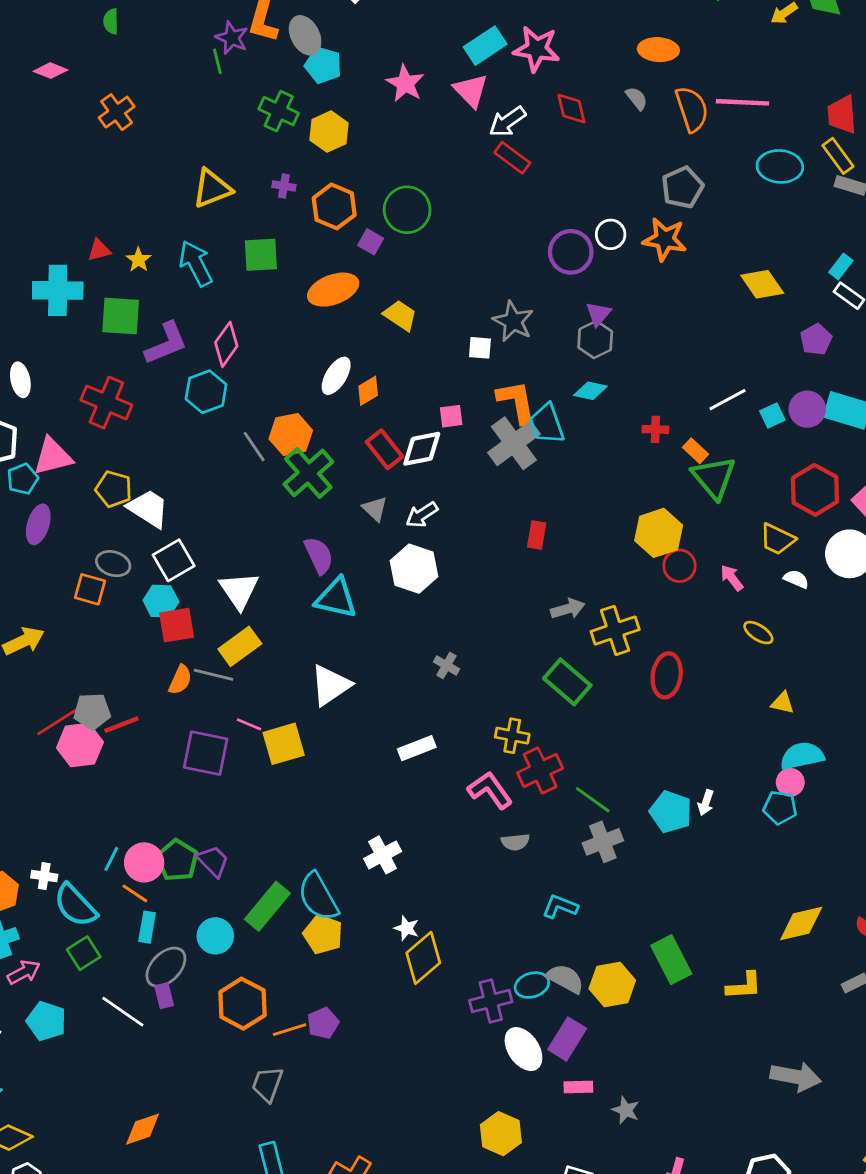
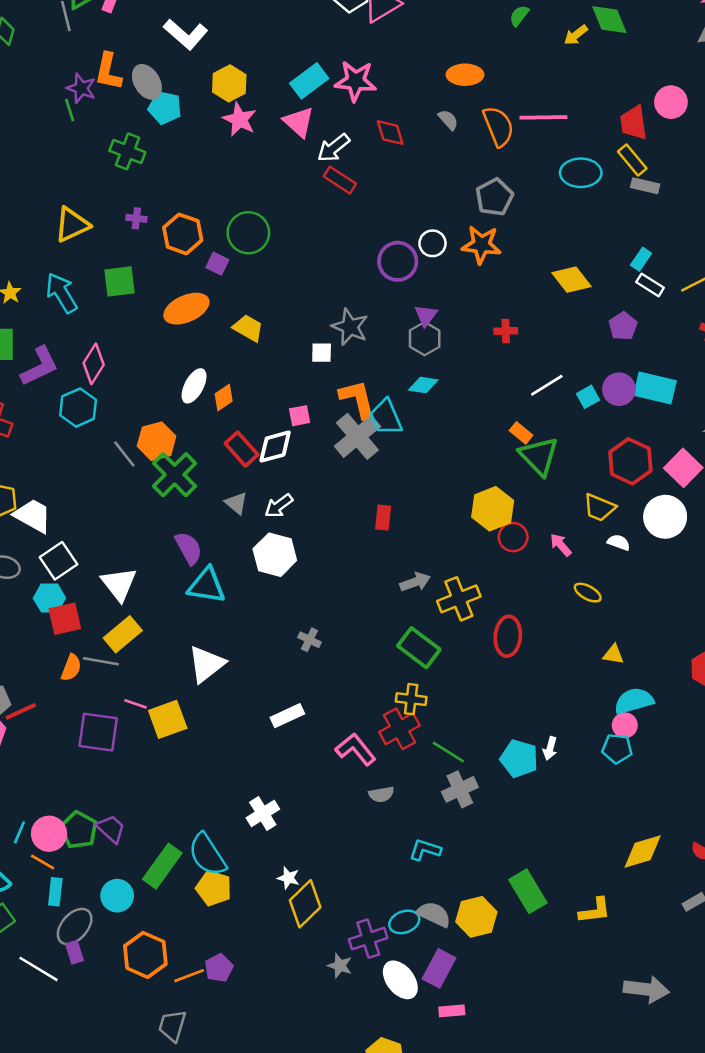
yellow hexagon: (329, 132) -> (229, 83), moved
red cross: (655, 429) -> (506, 331), moved
yellow cross: (512, 736) -> (411, 699), moved
gray star: (626, 1110) -> (340, 966), moved

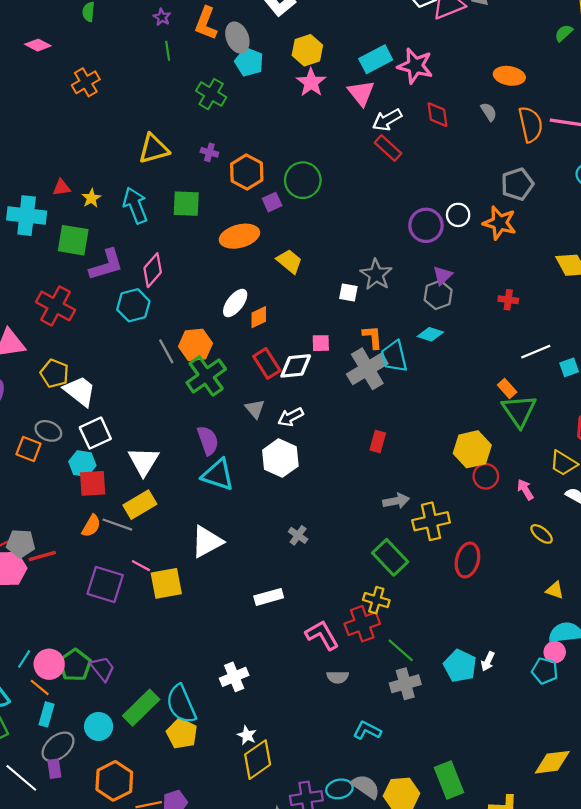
purple star: (81, 88) -> (162, 17), moved, size x0.7
purple square: (217, 264) -> (272, 202), turned 30
orange L-shape: (358, 399) -> (373, 337), size x0.7

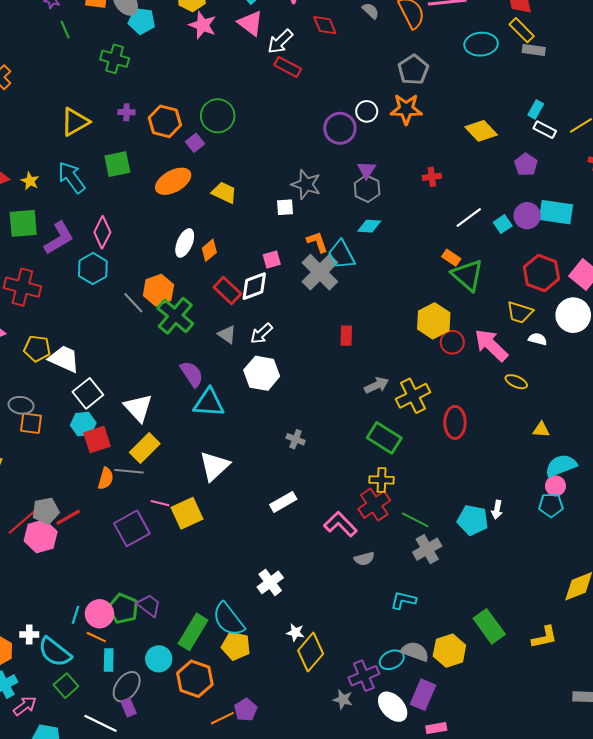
gray ellipse: (48, 431) -> (21, 405), moved
pink arrow: (525, 490) -> (491, 345), size x1.8
purple square: (105, 585) -> (132, 528), turned -32
orange hexagon: (114, 781) -> (195, 679), moved

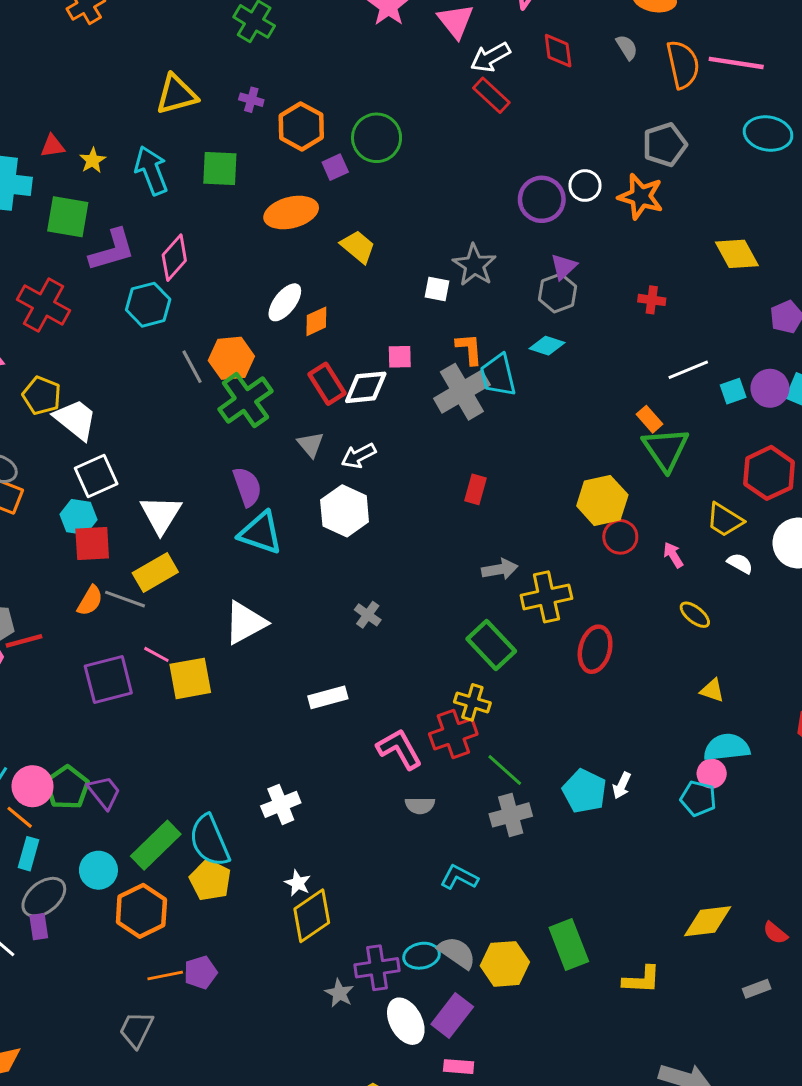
pink arrow: (491, 345) -> (673, 555), size x0.5

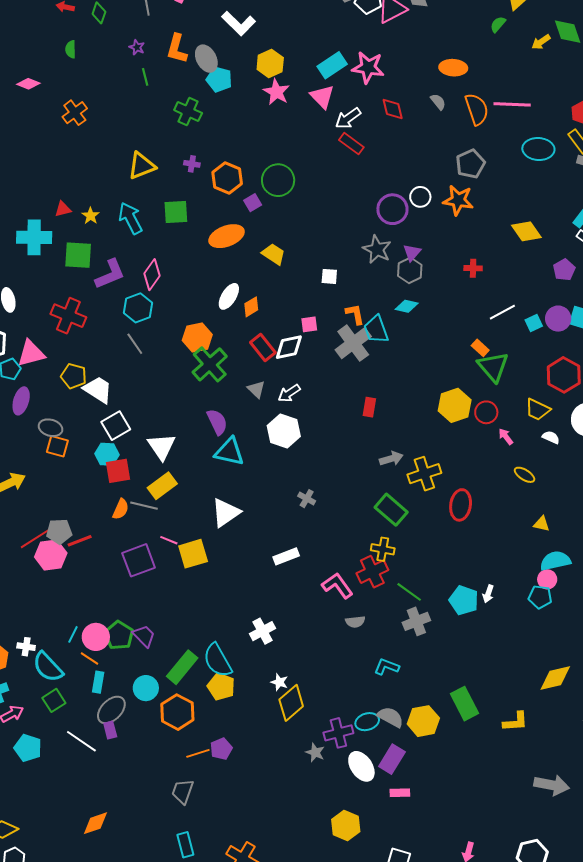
gray star: (474, 265) -> (377, 249), moved
gray line: (192, 367) -> (135, 344), moved
red circle: (620, 537) -> (486, 412), moved

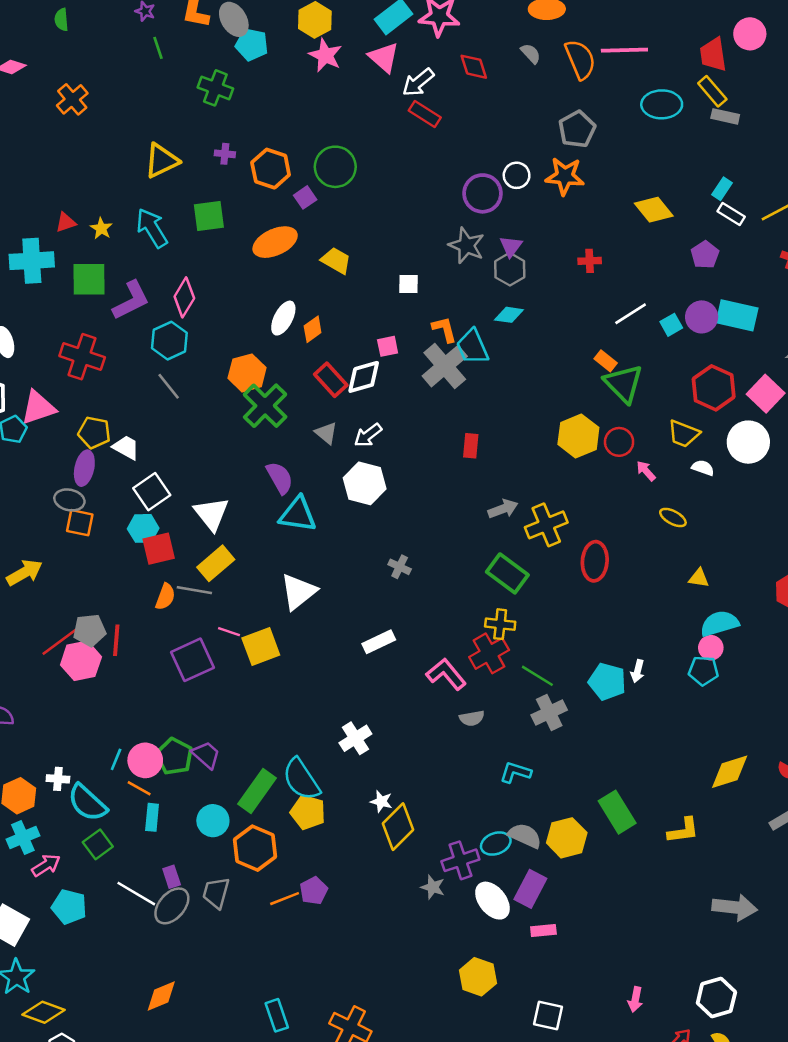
white trapezoid: (98, 390) -> (126, 447), size x0.7
purple ellipse: (21, 401) -> (84, 468), moved
red line: (80, 541) -> (116, 640), turned -60
gray ellipse: (111, 710) -> (172, 906), moved
gray trapezoid: (183, 791) -> (216, 893), moved

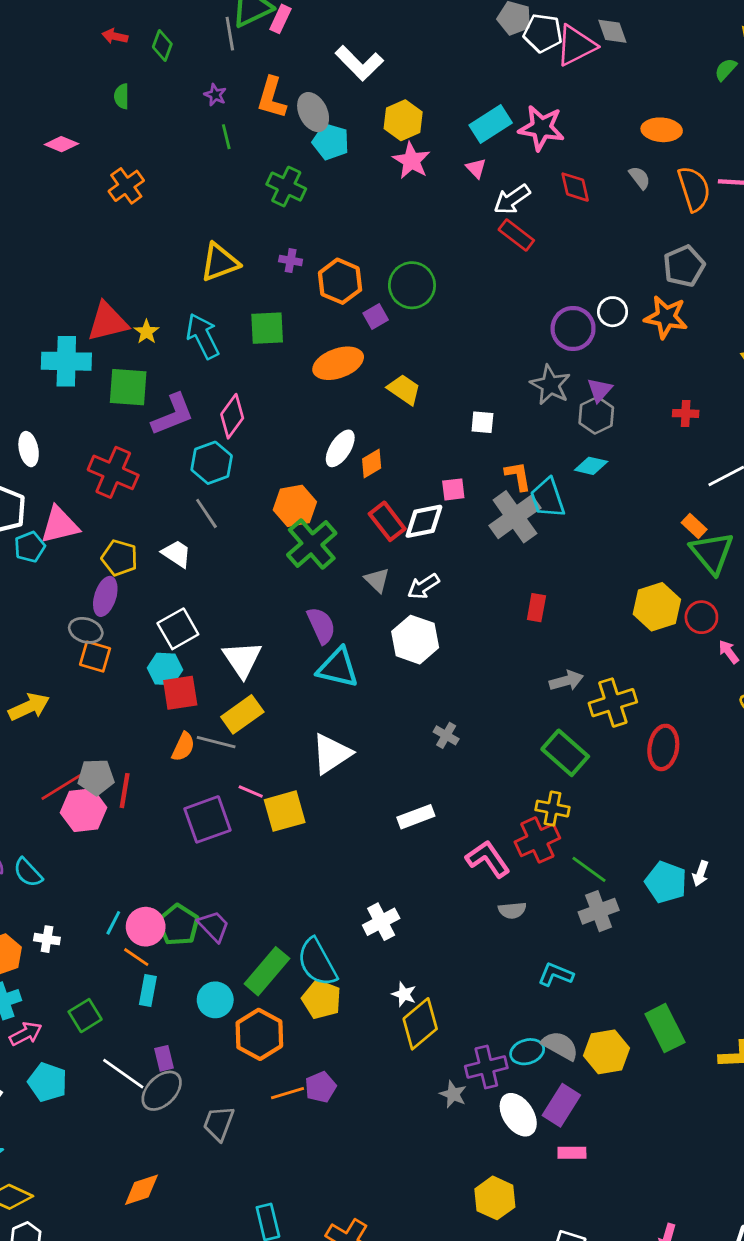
pink triangle: (384, 57) -> (476, 168), size x0.6
red triangle: (66, 222) -> (108, 322), size x1.8
white trapezoid: (126, 447) -> (176, 554), moved
cyan semicircle: (87, 803) -> (28, 872), moved, size x0.7
gray trapezoid: (216, 893) -> (219, 1123), moved

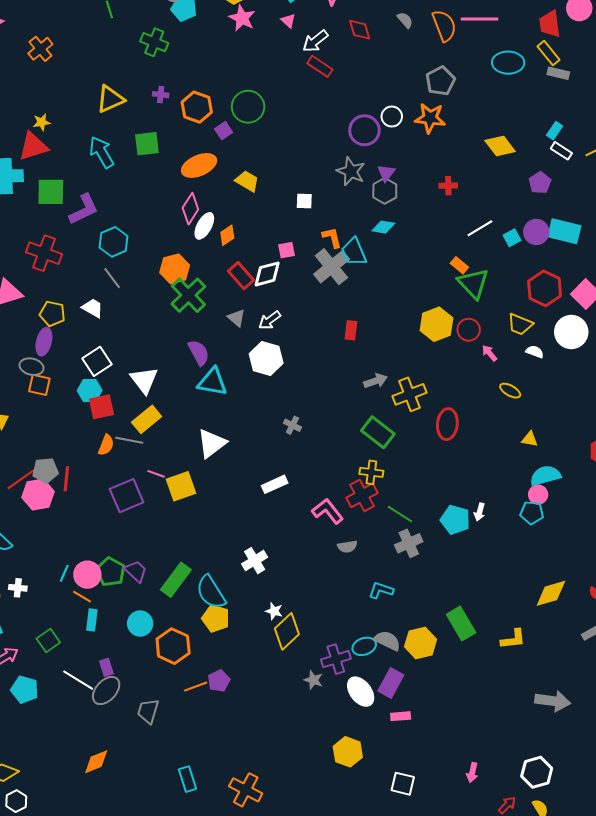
yellow star: (146, 332) -> (42, 122), moved, turned 30
pink diamond: (232, 416) -> (190, 209), moved
green rectangle: (267, 971) -> (176, 580), moved

